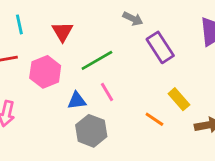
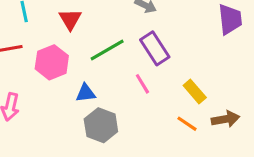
purple rectangle: (160, 47) -> (155, 48), moved
pink line: (107, 92) -> (142, 84), moved
orange line: (154, 119) -> (187, 124), moved

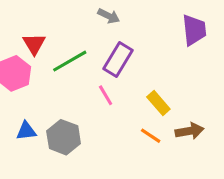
red triangle: (70, 19) -> (34, 44), moved
purple rectangle: (155, 48) -> (118, 59), turned 64
blue triangle: (86, 93) -> (26, 131), moved

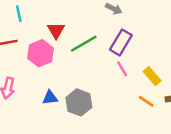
pink line: (106, 95) -> (122, 69), moved

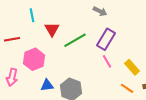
cyan line: (19, 14) -> (32, 15), moved
pink hexagon: (40, 53) -> (34, 59), moved

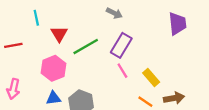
pink hexagon: (34, 59) -> (54, 68), moved

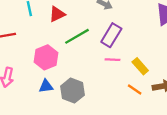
red triangle: (59, 34) -> (57, 14), moved, turned 35
pink line: (122, 71) -> (112, 60), turned -56

